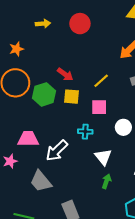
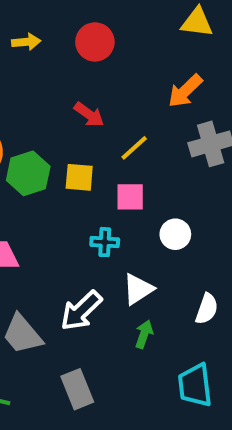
red arrow: (65, 74) -> (89, 115), moved
white arrow: (57, 151) -> (81, 311), moved
white triangle: (103, 157) -> (138, 289), turned 36

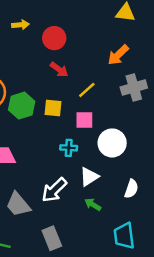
red circle: (95, 42) -> (54, 38), moved
white circle: (175, 234) -> (112, 143), size x1.5
green arrow: (144, 334) -> (93, 204), turned -77

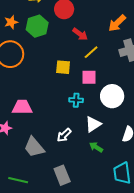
red arrow: (59, 69) -> (80, 34), moved
green hexagon: (22, 106) -> (37, 26), moved
white arrow: (54, 190) -> (64, 135), size x0.7

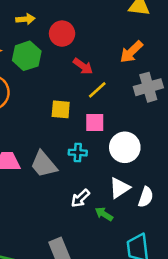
white triangle: (93, 124) -> (120, 188), moved
white arrow: (64, 135) -> (80, 198), moved
gray trapezoid: (34, 147) -> (44, 164), moved

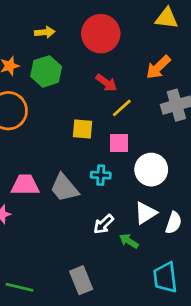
red circle: (62, 34) -> (101, 34), moved, size x1.4

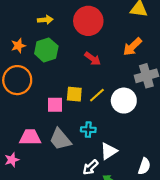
yellow line: (122, 108) -> (97, 95), moved
pink square: (119, 143) -> (55, 105), moved
white circle: (151, 170) -> (124, 101), moved
white triangle: (146, 213) -> (109, 151), moved

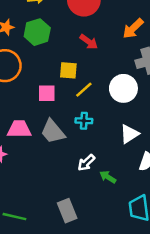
yellow square: (74, 94) -> (68, 70), moved
yellow line: (97, 95) -> (84, 90), moved
white triangle: (109, 151) -> (129, 134), moved

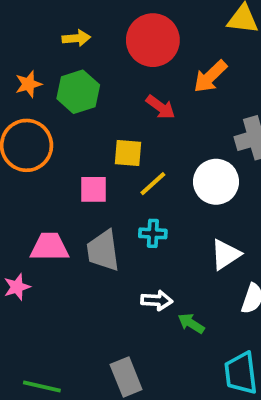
orange arrow: (133, 28) -> (210, 76), moved
gray trapezoid: (53, 132) -> (103, 251), turned 32
white arrow: (86, 163) -> (157, 300), turned -132

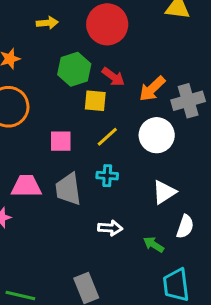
orange arrow: (210, 76) -> (152, 89), moved
green hexagon: (78, 92) -> (74, 69), moved
yellow square: (128, 153) -> (95, 101), moved
green arrow: (191, 323) -> (154, 245), moved

